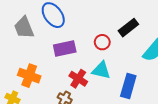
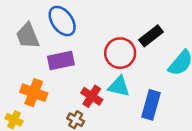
red circle: (102, 42) -> (120, 53), size x1.6
purple rectangle: (65, 48) -> (61, 60), moved

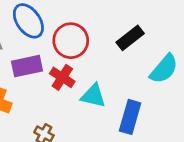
red circle: (120, 53) -> (71, 41), moved
red cross: (92, 96) -> (62, 77), moved

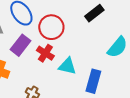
black rectangle: (130, 38) -> (94, 13), moved
purple rectangle: (27, 66) -> (20, 45), turned -40

